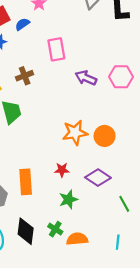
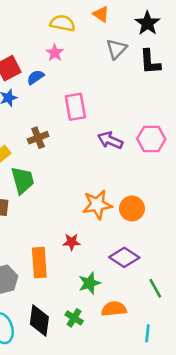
red star: (62, 170) -> (71, 242), moved
orange semicircle: (77, 239) -> (114, 309), moved

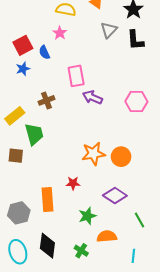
blue semicircle: (35, 77) -> (44, 52), turned -80
purple arrow: (110, 140) -> (92, 97), moved
green cross: (74, 318) -> (81, 251), moved

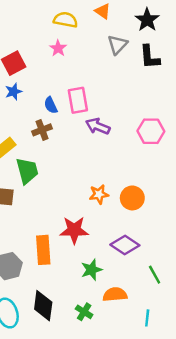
blue semicircle: (44, 52) -> (51, 105), moved
orange star: (93, 154) -> (99, 194), size x0.7
red star: (73, 183) -> (74, 230), size x1.6

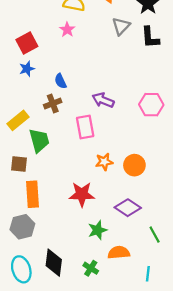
pink rectangle: (78, 100) -> (85, 127), moved
orange rectangle: (43, 250) -> (32, 194), moved

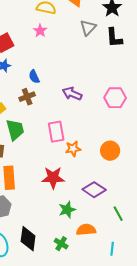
pink rectangle: (85, 127) -> (56, 132), moved
orange circle: (134, 165) -> (110, 151), moved

